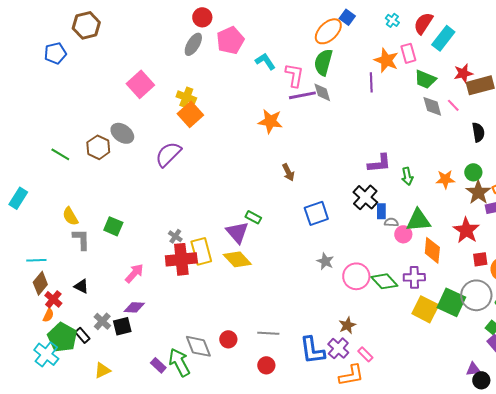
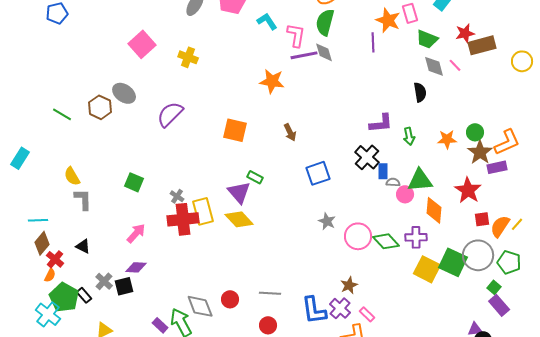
orange square: (190, 114) -> (235, 130), moved, turned -35
black semicircle: (478, 132) -> (420, 92), moved
green square: (113, 226) -> (134, 182), moved

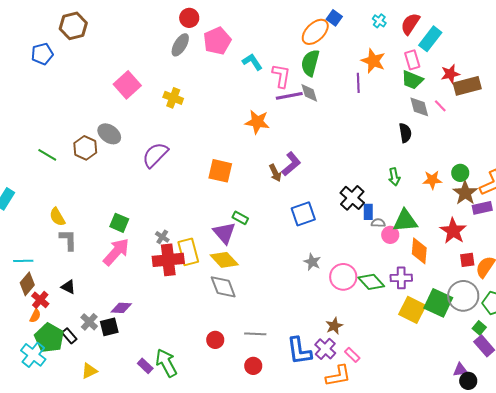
pink rectangle: (410, 13) -> (412, 60), moved
purple L-shape: (381, 123) -> (291, 164), moved, turned -35
pink arrow: (136, 233) -> (116, 252), moved, size x1.4
gray diamond: (200, 306) -> (223, 287), moved

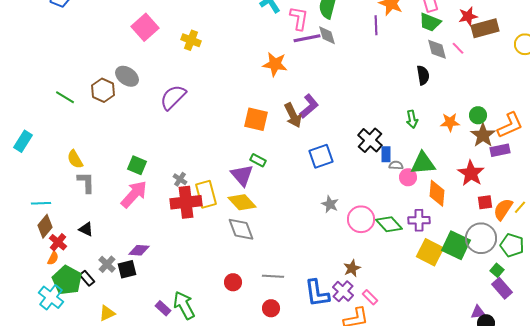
orange square: (220, 171) -> (256, 119), moved
brown arrow: (275, 173) -> (293, 115), size x1.4

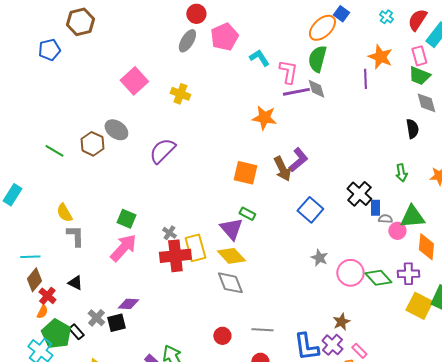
blue square: (321, 156) -> (310, 210), turned -30

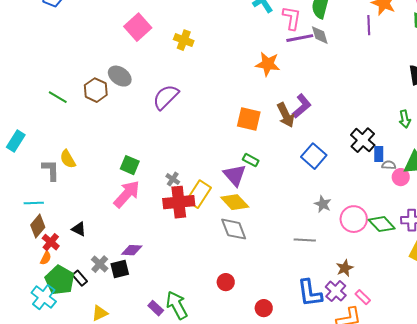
gray L-shape: (75, 236) -> (51, 170), moved
yellow rectangle: (195, 248) -> (199, 194), turned 48
gray line: (262, 330) -> (305, 240), moved

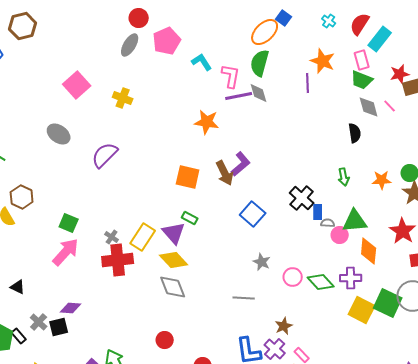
brown hexagon: (96, 90) -> (22, 197), moved
yellow rectangle: (199, 194) -> (143, 237), moved
pink circle: (354, 219) -> (293, 277), size x0.7

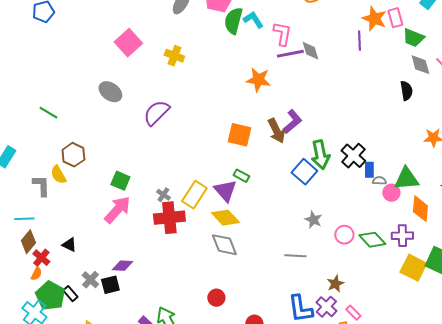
pink rectangle: (362, 60) -> (395, 18), moved
green semicircle: (260, 63) -> (233, 21), moved
green arrow: (344, 177) -> (320, 155), moved, size x1.6

